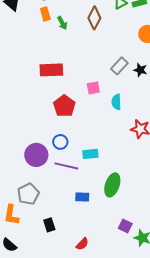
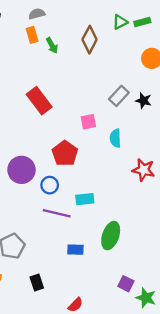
red rectangle: (51, 70) -> (39, 101), turned 55
red pentagon: (64, 106) -> (65, 153), moved
purple circle: (36, 155) -> (21, 170), moved

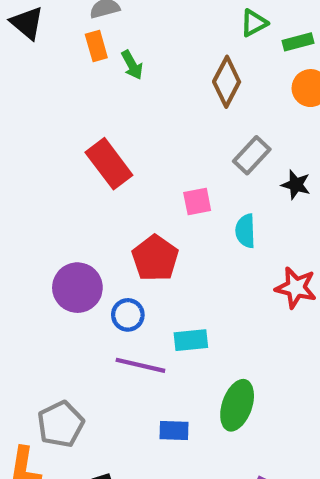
green rectangle: (142, 22) -> (298, 42), moved
brown diamond: (90, 40) -> (227, 82), moved
black star: (144, 101) -> (296, 185), moved

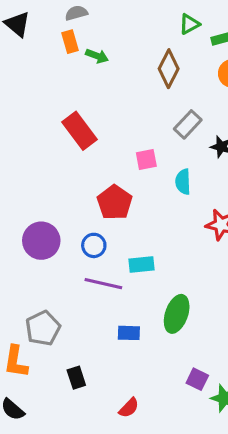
green arrow: (132, 65) -> (97, 56), turned -40
purple circle: (77, 288) -> (41, 241), moved

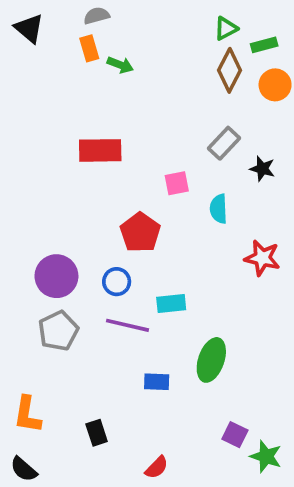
brown diamond: (169, 69) -> (230, 70), moved
red rectangle: (79, 131) -> (100, 150), turned -54
gray pentagon: (43, 328) -> (58, 331), moved

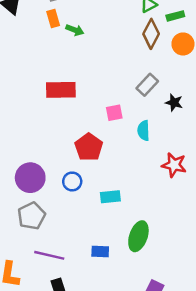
purple line: (128, 325) -> (49, 255), moved

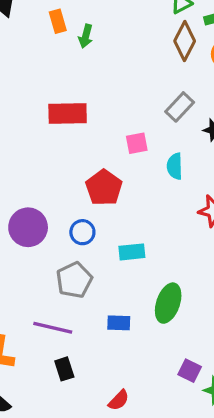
green arrow: (75, 30) -> (86, 36), turned 84
gray pentagon: (31, 216) -> (74, 280), moved

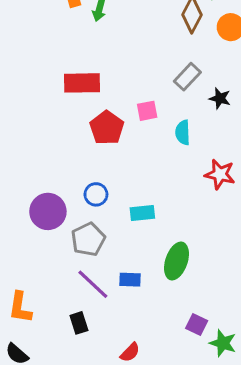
red pentagon: (104, 188) -> (107, 128), moved
purple circle: (28, 227) -> (48, 211), moved
purple line: (53, 328) -> (93, 284), moved, turned 30

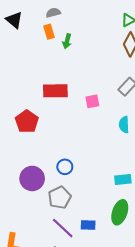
pink square: (147, 111) -> (92, 101), moved
red pentagon: (107, 128) -> (27, 121), moved
cyan rectangle: (142, 213) -> (123, 180), moved

